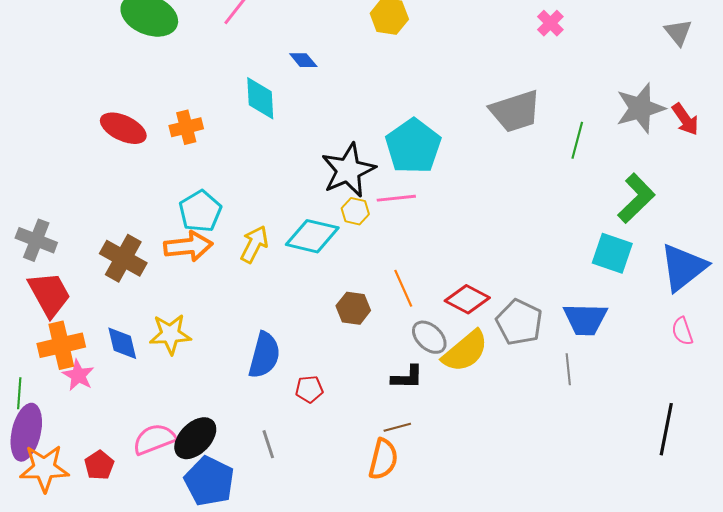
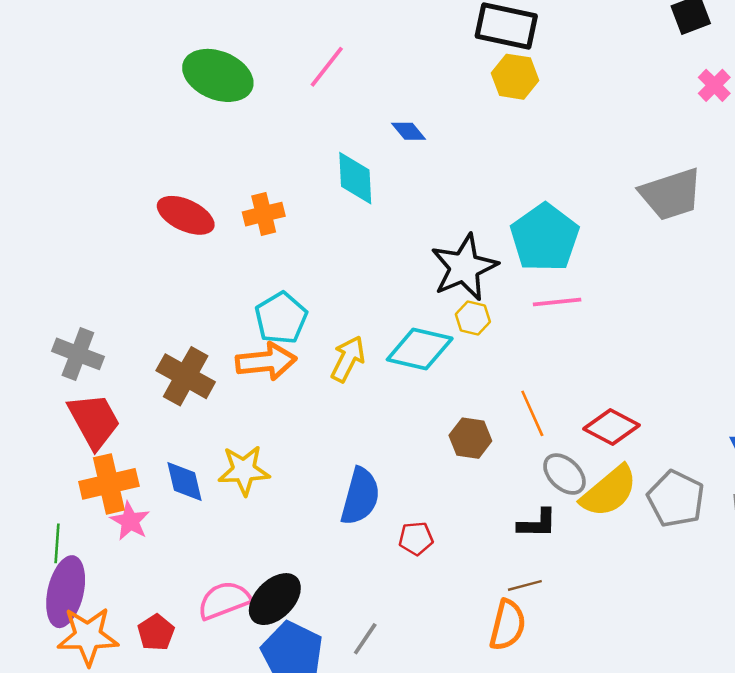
pink line: (396, 198) -> (557, 302), moved
gray pentagon: (519, 322) -> (676, 499), moved
gray line: (268, 444) -> (365, 639), moved, turned 52

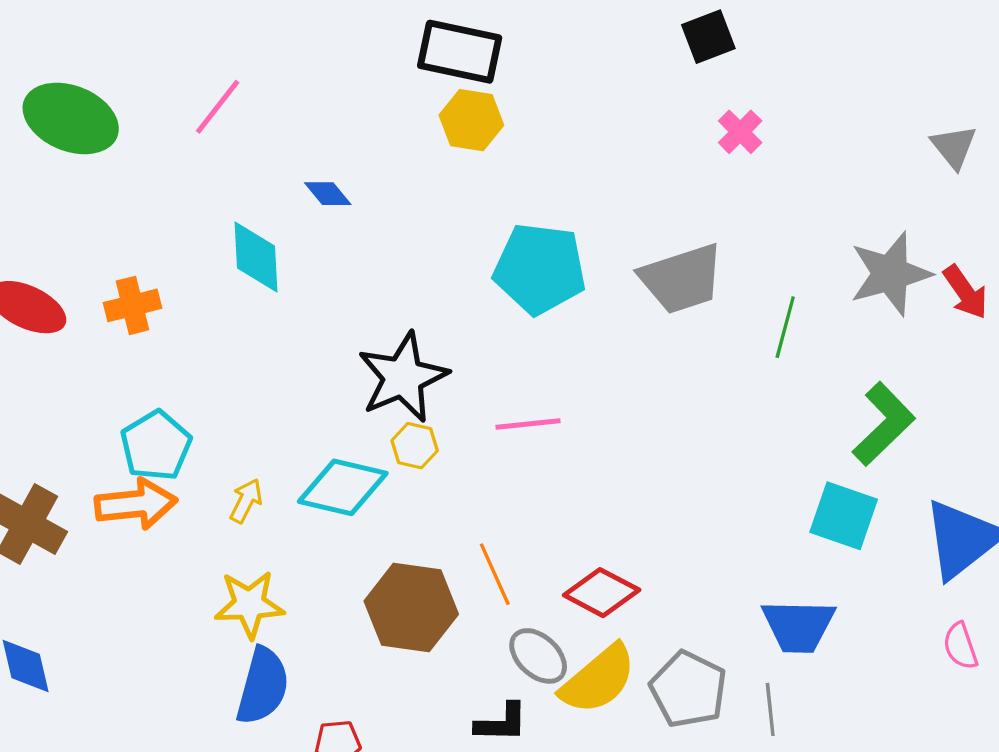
cyan pentagon: (545, 238) -> (540, 269), moved, turned -30
yellow arrow: (348, 359) -> (246, 501), size x0.7
brown hexagon: (470, 438) -> (411, 608), size x1.6
yellow star: (244, 470) -> (249, 604), moved

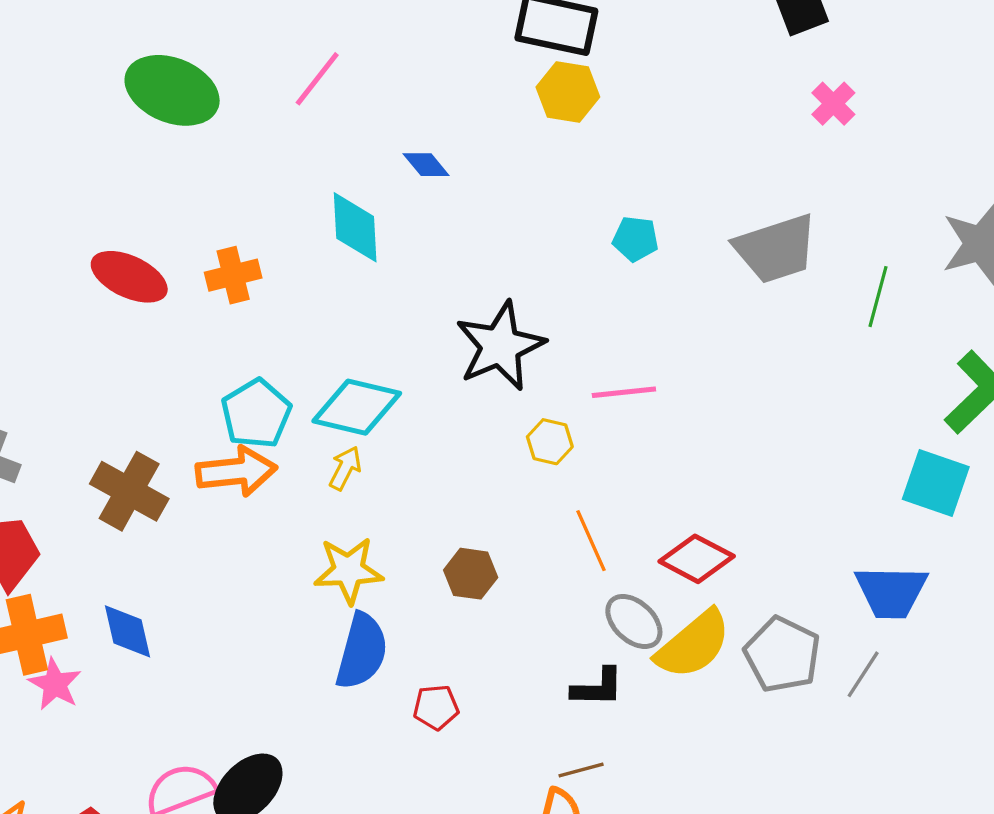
cyan pentagon: (540, 269) -> (636, 239), size x0.5
yellow hexagon: (415, 446) -> (550, 442), moved
cyan diamond: (343, 487) -> (357, 407), moved
brown hexagon: (411, 608) -> (471, 574), moved, size x0.6
gray line: (770, 709) -> (863, 674), turned 39

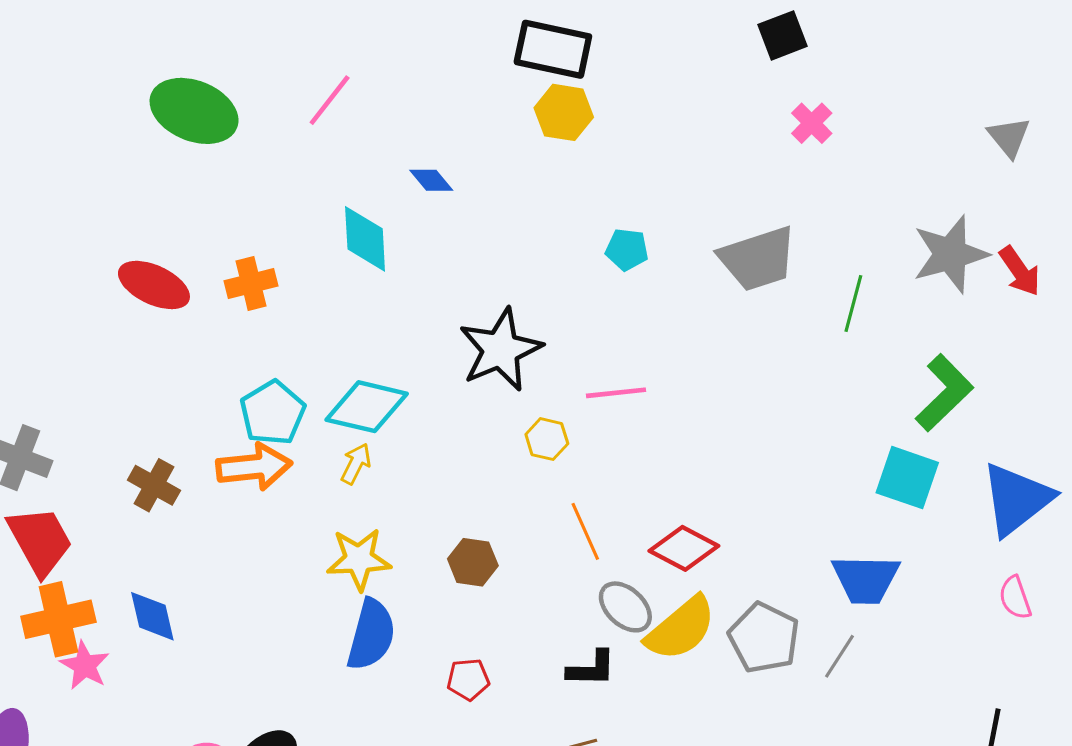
brown cross: (129, 491) -> (154, 485), size x0.7
red pentagon: (436, 707) -> (468, 679), moved

